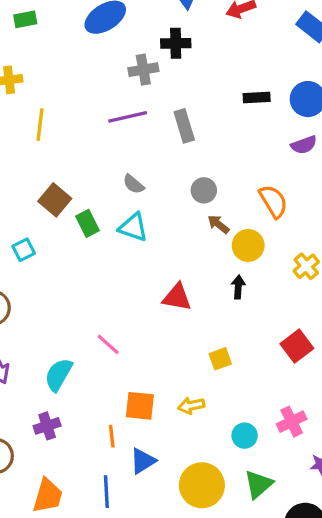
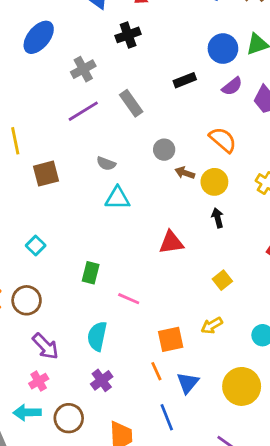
black cross: (176, 43) -> (128, 35), moved
black rectangle: (257, 98) -> (185, 80), moved
brown square: (55, 200) -> (46, 174), moved, turned -36
green rectangle: (87, 223) -> (91, 273), moved, turned 60

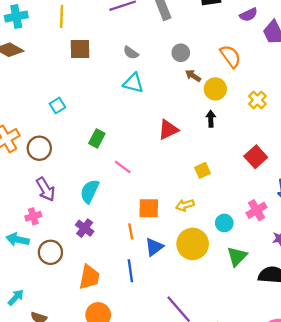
red triangle: (171, 242) -> (168, 130), turned -30
purple cross: (102, 380) -> (85, 228), turned -30
yellow circle: (242, 386) -> (193, 244), moved

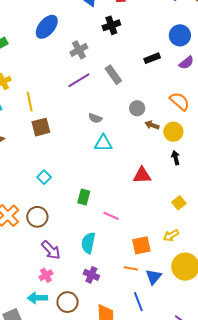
brown square: (80, 49) -> (41, 127), moved
red triangle: (168, 130) -> (142, 175), turned 36
orange line: (131, 231) -> (131, 268), turned -56

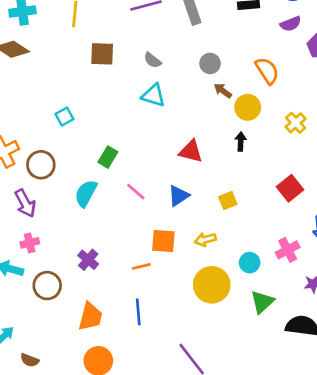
brown square: (41, 127) -> (102, 54), moved
cyan semicircle: (88, 243) -> (86, 193), moved
purple arrow: (51, 250) -> (25, 203), moved
orange line: (131, 268) -> (141, 266), turned -40
blue triangle: (154, 277) -> (179, 196), moved

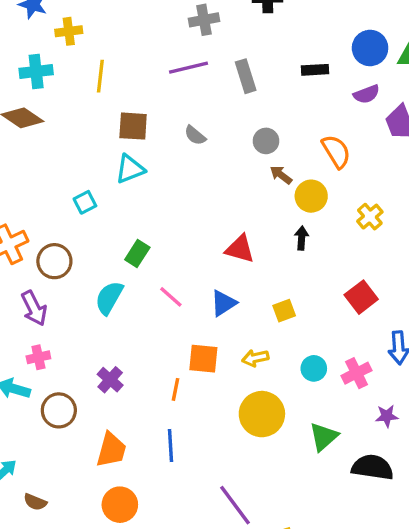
cyan triangle: (153, 95) -> (130, 169), moved, turned -40
cyan circle: (250, 263) -> (314, 368), moved
orange line: (141, 266) -> (175, 389), turned -66

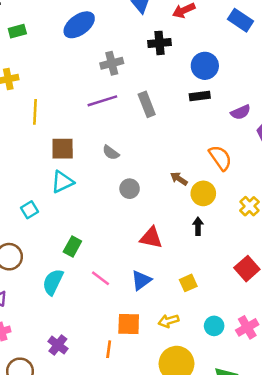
blue circle: (370, 48) -> (205, 66), moved
gray circle: (266, 141) -> (130, 189), moved

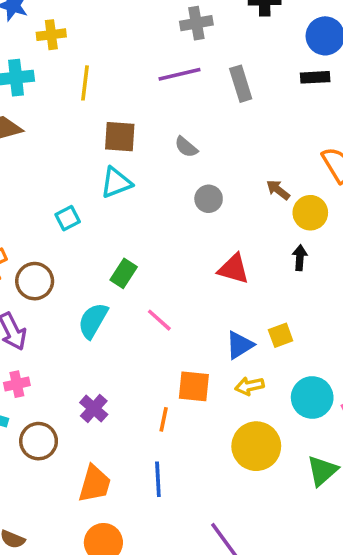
blue triangle: (141, 280) -> (240, 345), moved
cyan circle: (214, 326) -> (312, 398), size x1.5

